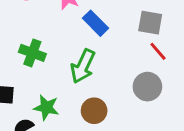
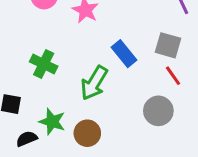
blue rectangle: (95, 23) -> (124, 54), moved
brown circle: (94, 111) -> (87, 133), moved

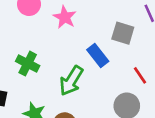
gray square: (168, 45) -> (123, 33), moved

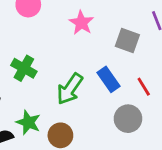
pink star: (65, 17) -> (81, 23), moved
blue rectangle: (98, 56) -> (109, 79), moved

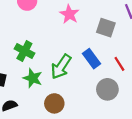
green star: (28, 122) -> (33, 78), moved

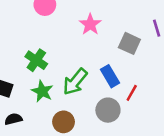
red line: (119, 64) -> (132, 93), moved, turned 56
gray circle: (107, 89) -> (108, 110), moved

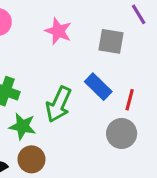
gray circle: (108, 110) -> (122, 133), moved
brown circle: (64, 122) -> (31, 159), moved

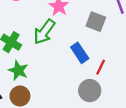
green arrow: (59, 104) -> (44, 32), moved

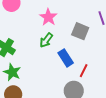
green arrow: (44, 32) -> (46, 40), moved, size x0.7

